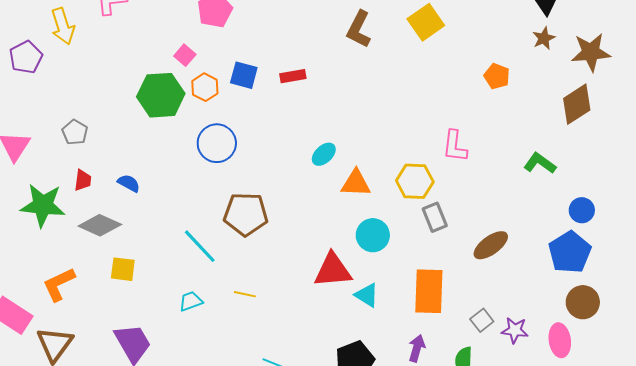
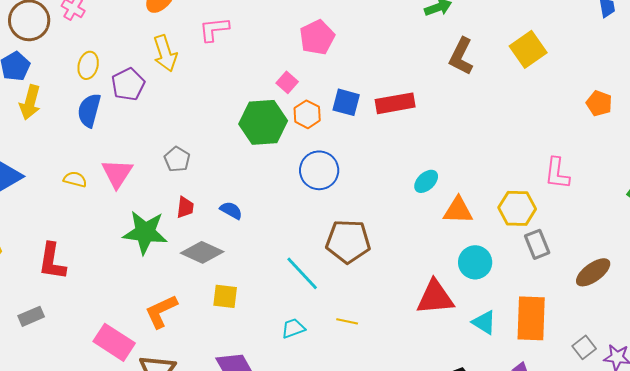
red rectangle: (293, 76) -> (395, 103), size x1.5
cyan triangle: (367, 295) -> (484, 322), moved

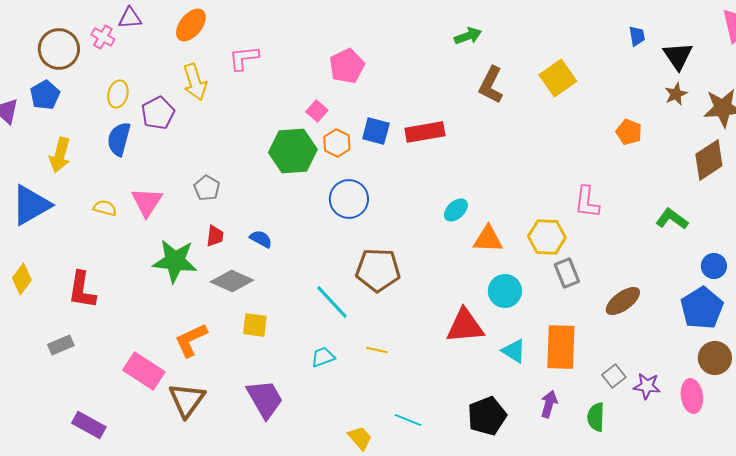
yellow arrow: (30, 102) -> (60, 155), moved

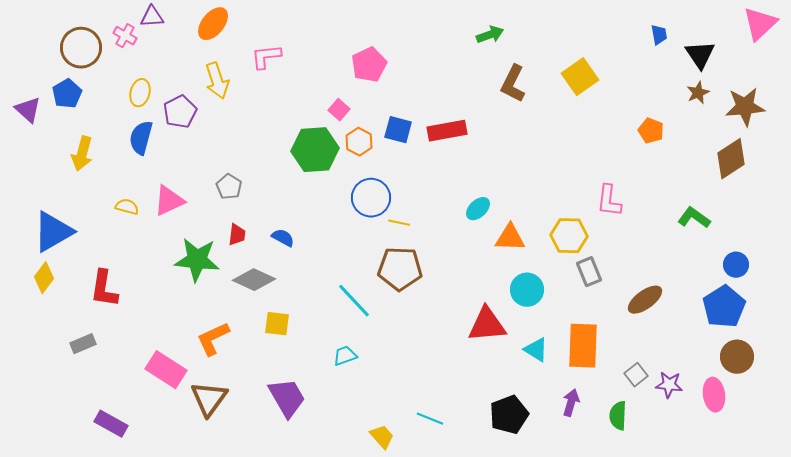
pink triangle: (147, 202) -> (169, 201), turned 32
blue triangle: (31, 205) -> (53, 232), moved
yellow line: (377, 350) -> (399, 223), moved

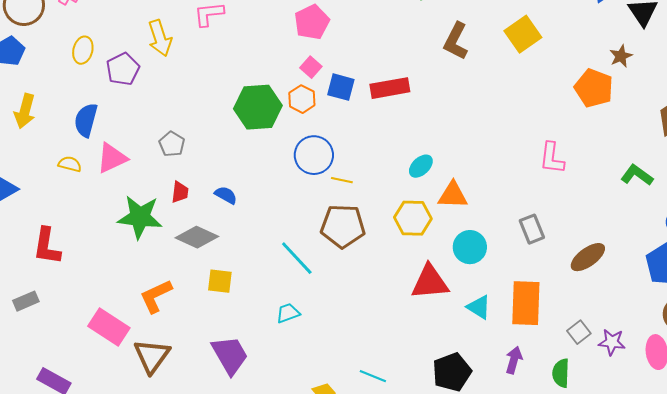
brown star: (698, 93) -> (621, 56), moved
pink square: (339, 110) -> (311, 67), moved
orange pentagon: (651, 131) -> (594, 88), size x1.5
blue semicircle: (141, 138) -> (86, 120), moved
yellow hexagon: (569, 236) -> (413, 218), moved

